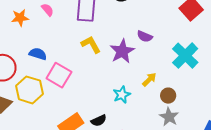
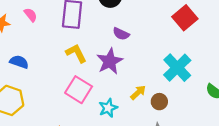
purple semicircle: (145, 36) -> (121, 34), moved
pink square: (59, 75) -> (79, 90), moved
brown circle: (168, 96) -> (159, 102), moved

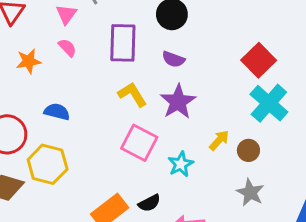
red square: (185, 18) -> (259, 60), moved
purple semicircle: (121, 34) -> (173, 59), moved

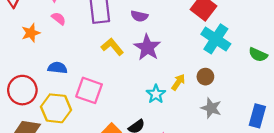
yellow arrow: (219, 140) -> (178, 82), moved
pink square: (139, 143) -> (89, 90), moved

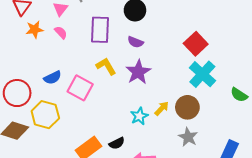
orange star: (31, 33) -> (35, 29), moved
blue semicircle: (57, 68) -> (53, 78), turned 138
brown circle: (205, 77) -> (187, 107), size x1.5
pink square: (89, 90) -> (80, 88), moved

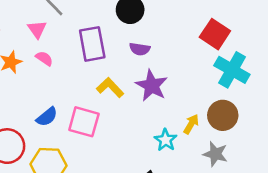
gray star: (188, 137) -> (215, 154), moved

